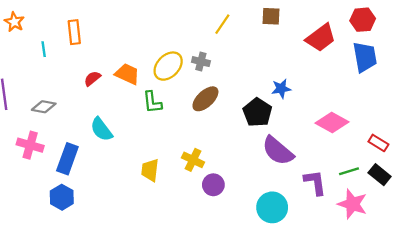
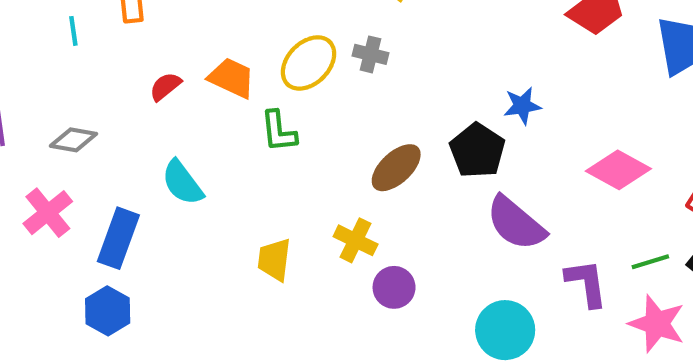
brown ellipse: (205, 99) -> (396, 168), moved
pink cross: (30, 145) -> (48, 213), turned 35

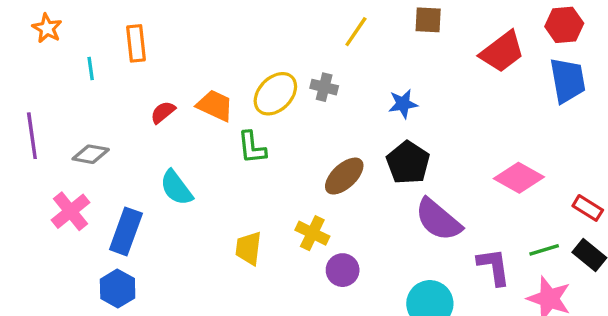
blue star: (522, 106) -> (403, 104), moved

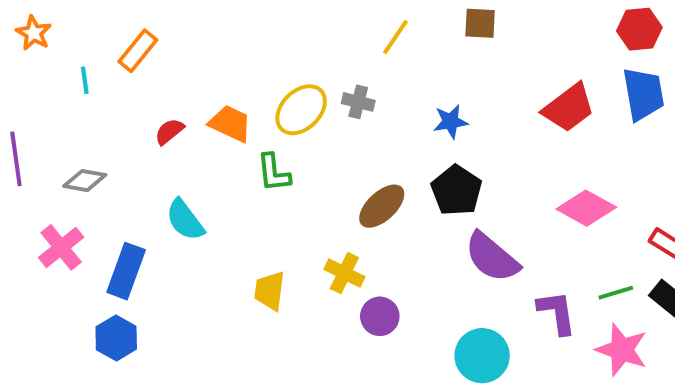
orange rectangle: (136, 43) -> (138, 51), turned 45
red trapezoid: (502, 52) -> (569, 108), moved

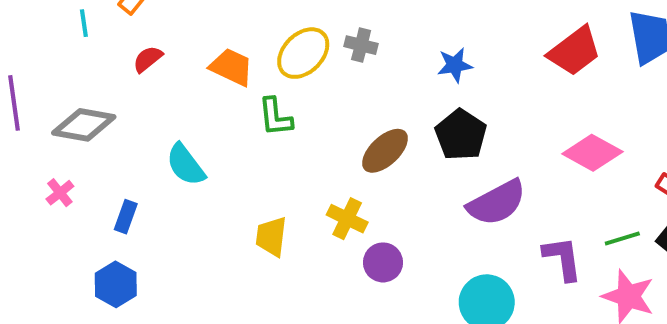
red semicircle: (169, 131) -> (148, 59), moved
gray diamond: (85, 181) -> (84, 125), size x1.4
pink cross: (61, 247) -> (60, 193), size x0.6
purple semicircle: (492, 257) -> (497, 203), turned -68
blue rectangle: (126, 271) -> (126, 217), size x0.6

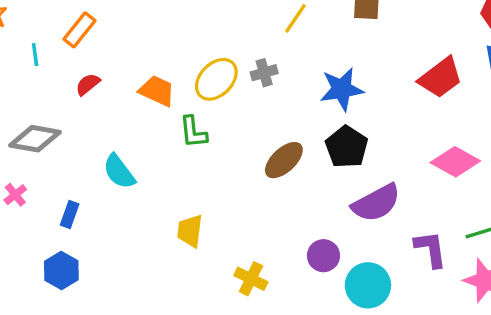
gray cross: (361, 45) -> (264, 73), turned -30
blue star: (455, 65) -> (342, 89), size x1.5
yellow cross: (347, 219) -> (251, 279), moved
purple circle: (383, 262) -> (323, 256), moved

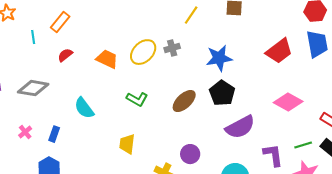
green L-shape: (193, 132) -> (137, 99), moved, turned -55
pink cross: (15, 195) -> (25, 132), moved
purple circle: (323, 256) -> (190, 154), moved

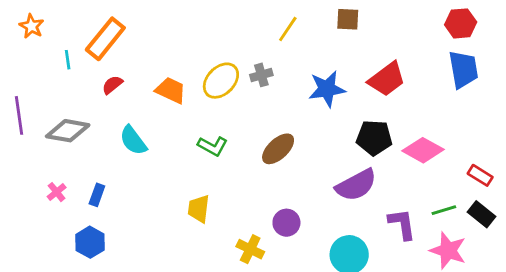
orange rectangle: (60, 22) -> (105, 39), size x1.4
red trapezoid: (279, 51) -> (387, 79), moved
black pentagon: (222, 93) -> (374, 138), moved, turned -30
cyan semicircle: (84, 108) -> (133, 140), moved

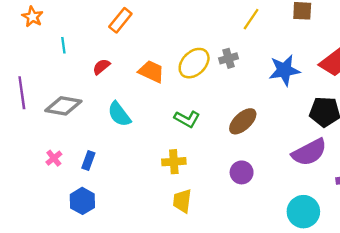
orange rectangle: (105, 39) -> (120, 20), moved, size x0.7
yellow trapezoid: (199, 209) -> (182, 201), moved
purple circle: (286, 223) -> (242, 172), moved
yellow cross: (250, 249) -> (174, 162), moved, turned -30

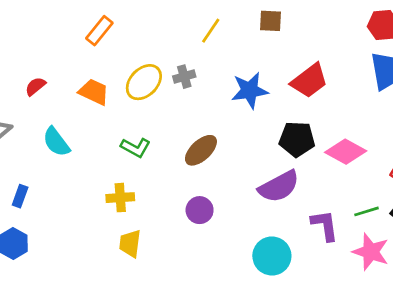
orange rectangle: (120, 20) -> (99, 31), moved

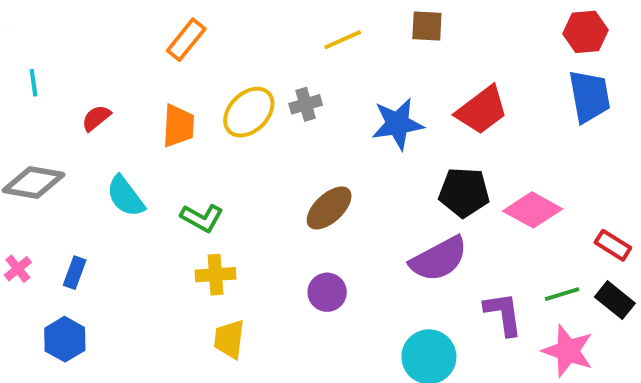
yellow line: (211, 31) -> (343, 40), turned 32
orange trapezoid: (94, 92) -> (178, 126), turned 68
green L-shape: (136, 147) -> (202, 218), moved

